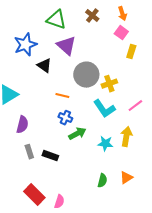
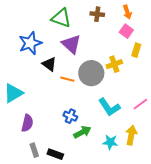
brown cross: (92, 16) -> (97, 14), turned -32
yellow cross: (109, 84) -> (114, 64), moved
orange line: (62, 96) -> (67, 79), moved

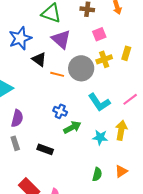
pink square: (126, 31) -> (99, 34), moved, turned 32
yellow rectangle: (136, 50) -> (126, 53), moved
gray rectangle: (34, 150) -> (15, 143), moved

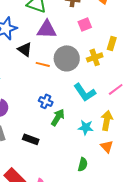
purple triangle: (61, 39) -> (47, 29), turned -40
yellow cross: (104, 59) -> (95, 57), moved
green arrow: (72, 127) -> (58, 117), turned -30
orange triangle: (121, 171) -> (107, 146), moved, turned -40

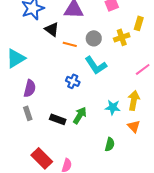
gray circle: (67, 58) -> (94, 38), size x0.6
cyan L-shape: (85, 92) -> (96, 65), moved
green arrow: (58, 117) -> (80, 115), moved

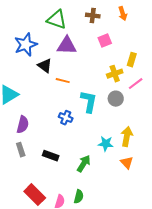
gray circle: (94, 38) -> (116, 99), moved
cyan L-shape: (96, 65) -> (89, 102), turned -135
pink line: (143, 69) -> (136, 84), moved
green arrow: (80, 115) -> (84, 164), moved
green semicircle: (110, 144) -> (79, 197), moved

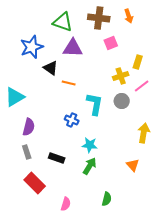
brown cross: (93, 16) -> (99, 18), size x1.5
yellow arrow: (127, 137) -> (144, 133), moved
cyan star: (106, 144) -> (90, 145), moved
red rectangle: (35, 195) -> (35, 183), moved
green semicircle: (79, 197) -> (107, 199), moved

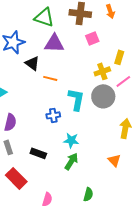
gray circle: (122, 101) -> (103, 96), size x1.5
blue cross: (72, 120) -> (53, 115), turned -32

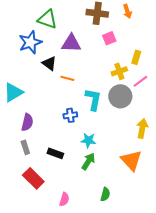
green triangle: (44, 17) -> (47, 19), moved
orange triangle: (114, 160) -> (131, 160), size x1.6

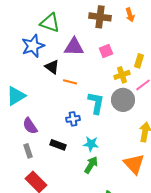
pink square: (109, 38) -> (106, 51), moved
purple semicircle: (27, 122) -> (30, 126), turned 132
black rectangle: (55, 153) -> (58, 145), moved

